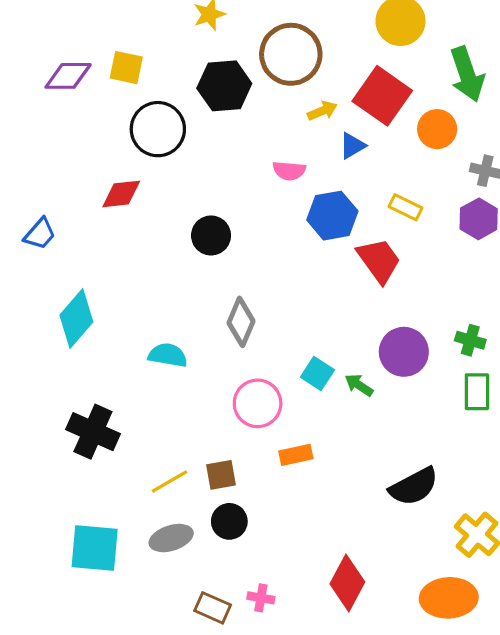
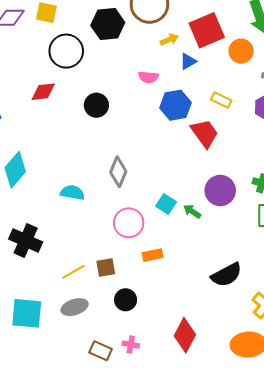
red square: (382, 96) -> (207, 30), turned 32
black circle: (211, 235) -> (96, 105), moved
black circle: (229, 521) -> (126, 300), moved

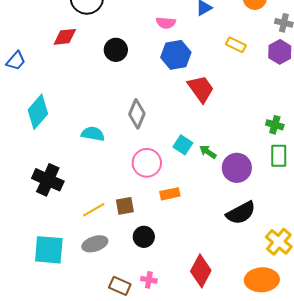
blue hexagon: (175, 105) -> (176, 55), moved
red trapezoid: (205, 133) -> (201, 89), moved
purple circle: (220, 191) -> (237, 168), moved

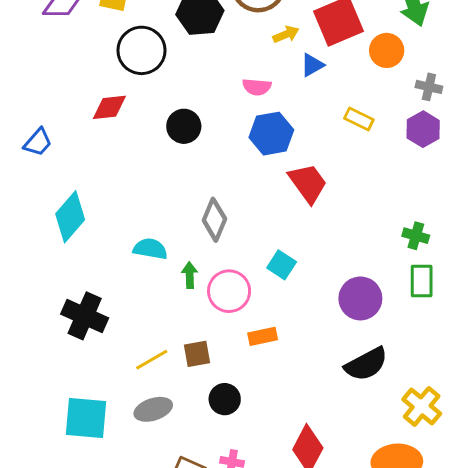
green arrow: (208, 152) -> (190, 275), moved, turned 54

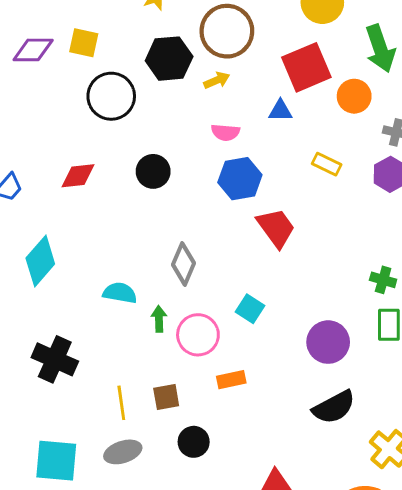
yellow arrow: (286, 34) -> (217, 80), moved
blue triangle: (312, 65) -> (280, 111), turned 30
red diamond: (109, 107) -> (78, 176), moved
yellow line: (152, 360) -> (121, 403), turned -68

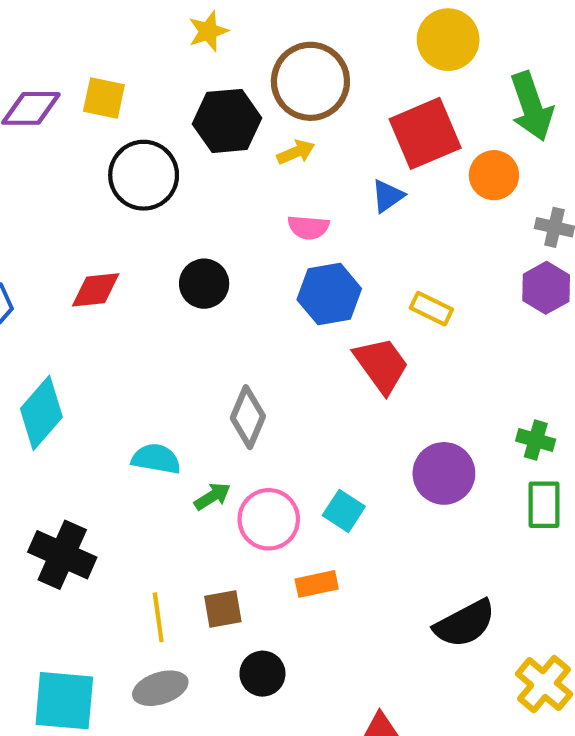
blue triangle: (280, 111) -> (388, 196), turned -35
yellow rectangle: (327, 164) -> (431, 309), moved
cyan square: (250, 309) -> (344, 511), moved
green arrow: (159, 319) -> (212, 496), turned 60
purple circle: (328, 342) -> (444, 473), moved

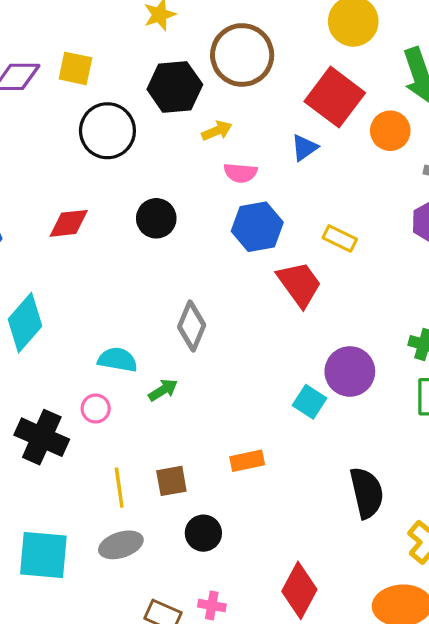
red square: (425, 133) -> (335, 97), turned -30
yellow arrow: (296, 152) -> (217, 131), moved
cyan square: (344, 511) -> (309, 402), moved
pink circle: (269, 519) -> (96, 409), moved, size x0.6
black semicircle: (465, 624) -> (367, 493), turned -75

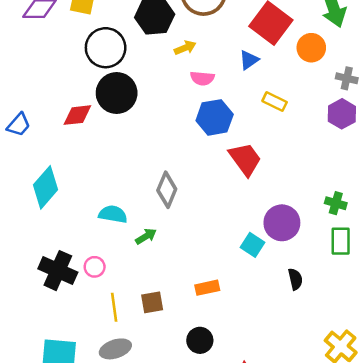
black circle: (156, 218) -> (117, 93), moved, size x1.4
yellow rectangle: (340, 238) -> (275, 102), moved
pink circle: (96, 409) -> (95, 267), moved
black semicircle: (367, 493) -> (295, 279), moved, size x0.6
black circle: (203, 533) -> (200, 340), moved

